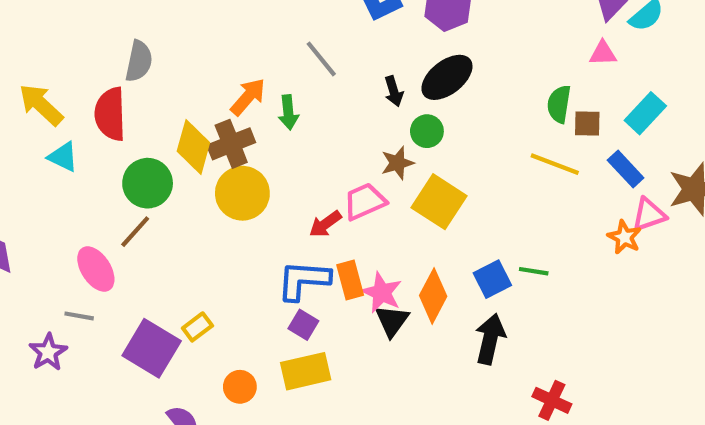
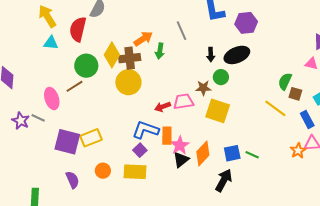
cyan triangle: (63, 157) -> (51, 43), turned -35
yellow square: (439, 202) -> (218, 111), turned -30
yellow rectangle: (197, 327) -> (91, 138), size x1.5
purple square: (152, 348) -> (67, 142), turned -32
purple star: (48, 352) -> (21, 121), moved, turned -30

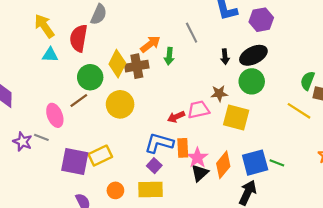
green circle: (221, 77) -> (252, 81), moved, size x1.5
yellow circle: (128, 82) -> (120, 104), moved
blue square: (232, 153) -> (255, 163), size x1.4

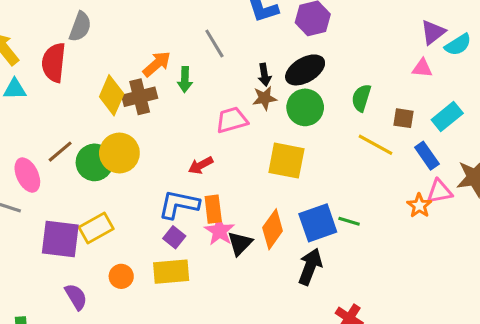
green circle: (90, 77) -> (94, 162), moved
green semicircle: (308, 81) -> (361, 98), moved
brown star: (219, 93) -> (265, 98), moved
pink trapezoid: (198, 110) -> (232, 120), moved
pink star: (197, 158) -> (219, 231), moved

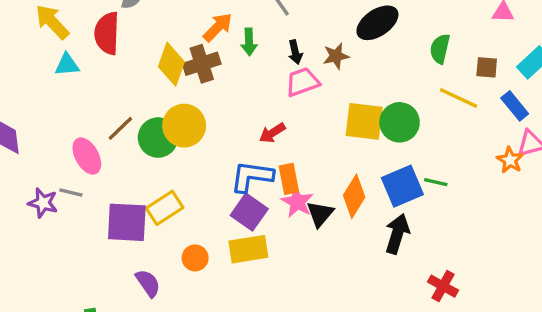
black arrow: (264, 75) -> (295, 52), moved
green circle: (305, 107) -> (400, 122), moved
purple square: (174, 237) -> (249, 212), size x1.5

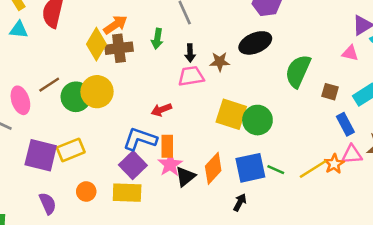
orange arrow: (218, 27) -> (115, 25), moved
green semicircle: (440, 49) -> (298, 71), size x1.5
yellow line: (459, 98) -> (313, 169), moved, turned -68
black arrow: (397, 234) -> (240, 202), size x0.6

